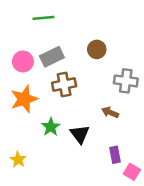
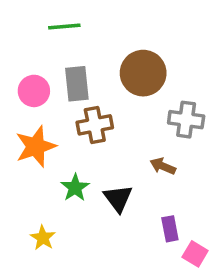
brown circle: (97, 49) -> (143, 73), size x1.6
gray rectangle: (52, 57) -> (77, 84), turned -70
yellow star: (18, 160) -> (43, 238), moved

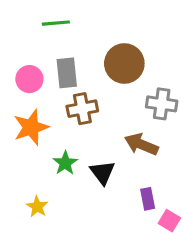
brown arrow: (163, 166) -> (141, 144), size x1.5

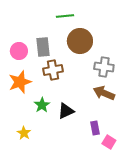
green line: (56, 23) -> (65, 16), moved
brown arrow: (141, 144) -> (104, 93), moved
black triangle: (103, 172) -> (66, 111), turned 42

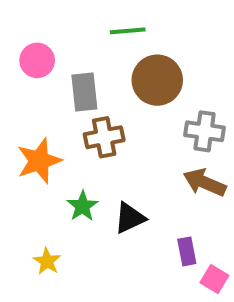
pink circle: (19, 51) -> (37, 60), moved

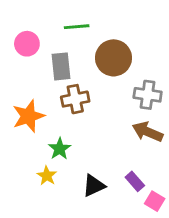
green line: (128, 31) -> (77, 27), moved
black triangle: (130, 218) -> (94, 186), moved
purple rectangle: (187, 251) -> (135, 181), turned -30
yellow star: (47, 261) -> (47, 176), moved

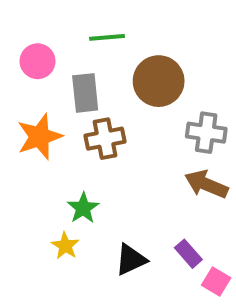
orange star: (28, 116) -> (40, 137), moved

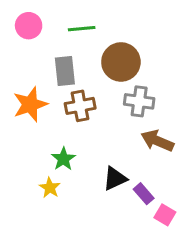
pink circle: (38, 61) -> (29, 26), moved
gray cross: (206, 133) -> (139, 101), moved
black triangle: (131, 260) -> (115, 179), moved

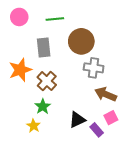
brown cross: (80, 106) -> (47, 81), moved, turned -36
pink square: (165, 215) -> (111, 118), moved, turned 32

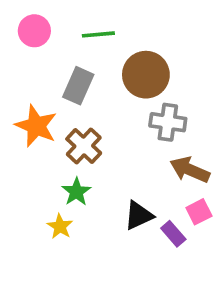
gray rectangle: (44, 47) -> (78, 86), turned 30
orange star: (20, 70) -> (36, 126), turned -30

